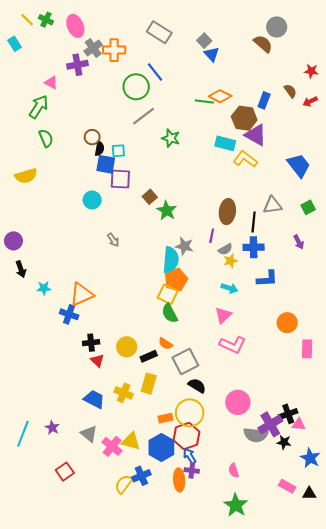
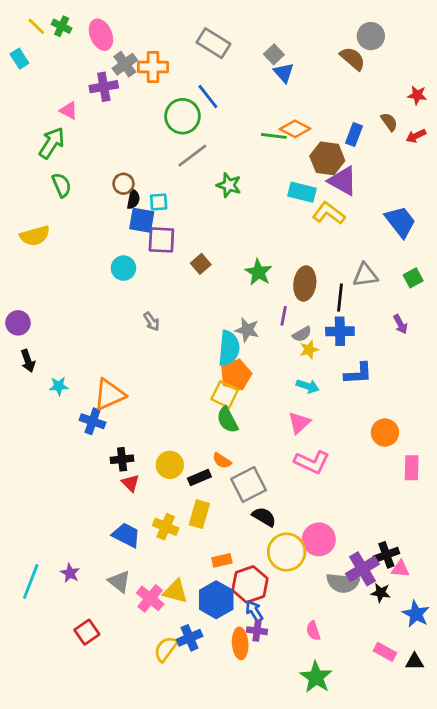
green star: (167, 210) -> (258, 272), moved
yellow circle: (190, 413) -> (287, 552), moved

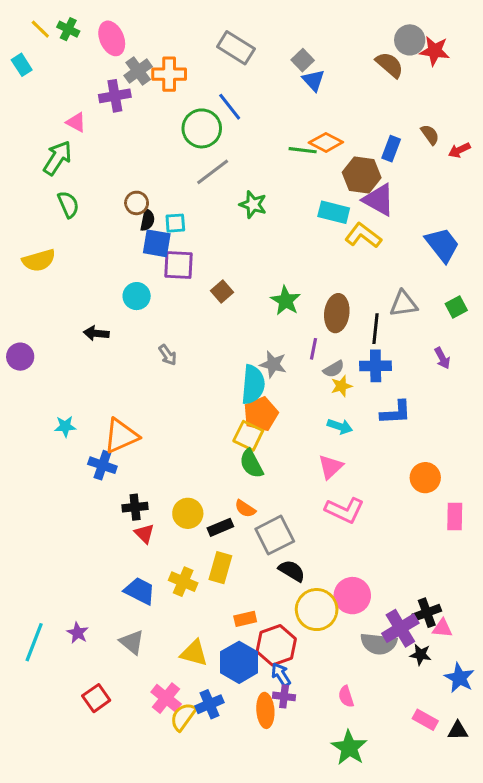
red star: (417, 95) -> (435, 51), moved, size x1.4
black arrow: (28, 361) -> (96, 333), moved, turned 115
pink cross: (150, 598) -> (166, 698), moved

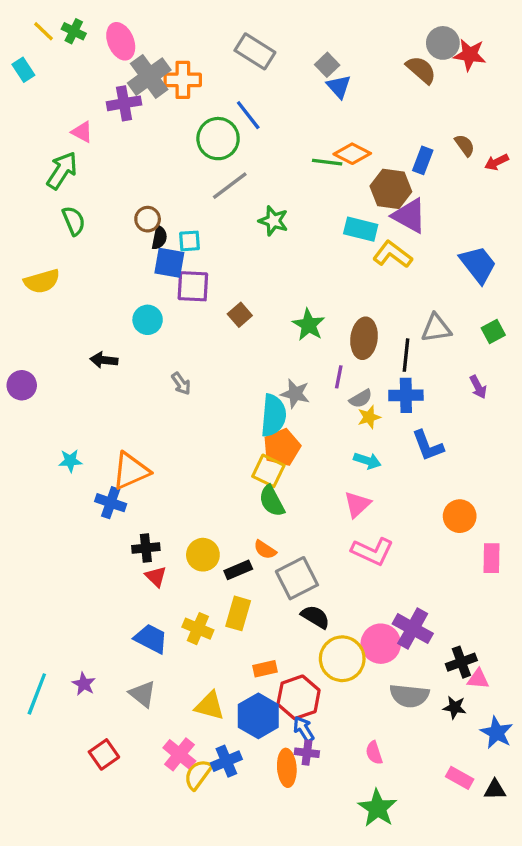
gray cross: (138, 71) -> (149, 77), size x1.4
blue L-shape: (396, 412) -> (428, 446), turned 72
purple cross: (400, 628) -> (413, 629), moved, turned -30

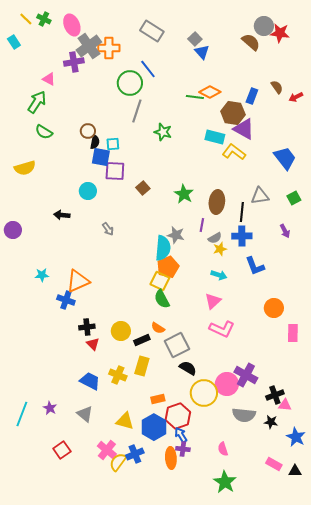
gray line: (230, 186) -> (137, 111), turned -35
green semicircle: (74, 221) -> (44, 132), turned 144

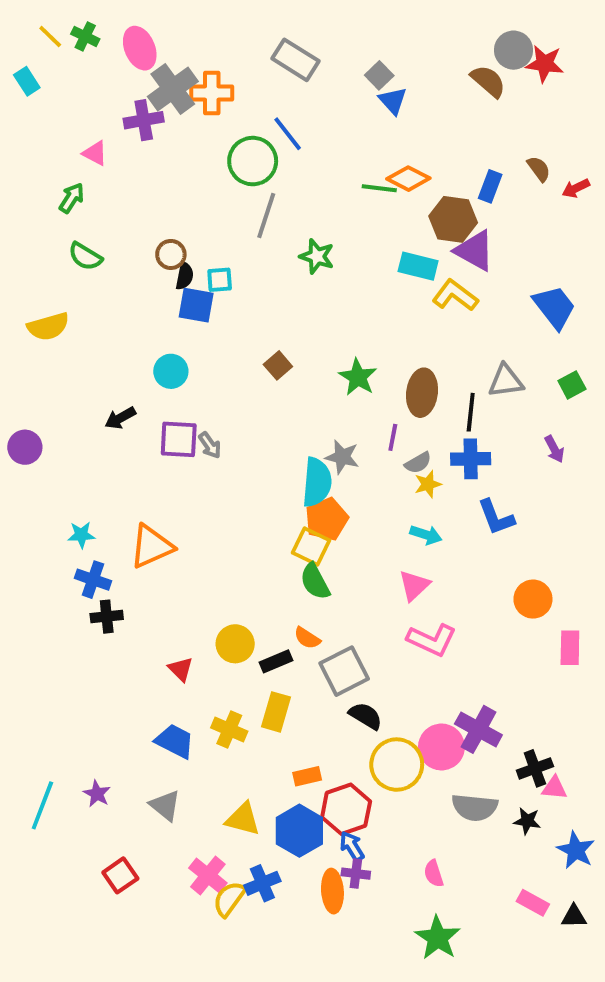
green arrow: (37, 102) -> (72, 198), size x0.7
purple square: (115, 171) -> (179, 439), moved
black arrow: (62, 215) -> (120, 418), turned -35
blue cross: (66, 300) -> (93, 580), moved
black cross: (87, 327) -> (107, 617), moved

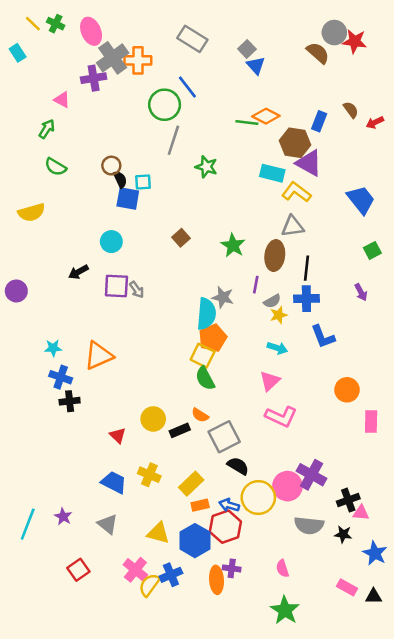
black semicircle: (185, 276) -> (120, 179), turned -36
gray triangle: (506, 381) -> (293, 226), moved
yellow rectangle: (276, 712) -> (191, 484), moved, turned 30
blue arrow: (352, 846) -> (229, 505), moved, turned -42

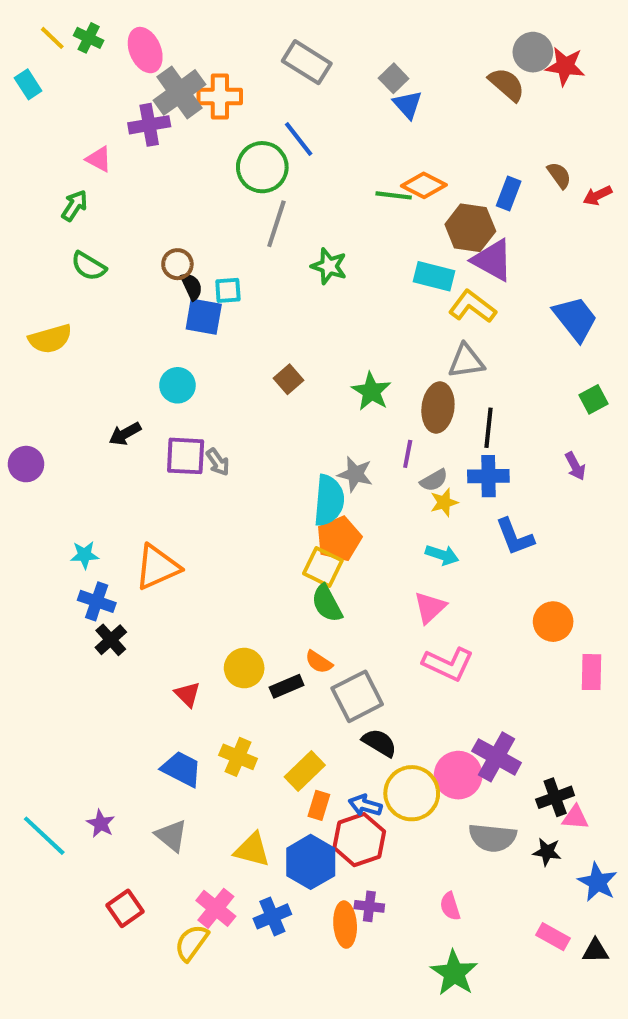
black cross: (70, 401) -> (111, 640), turned -36
orange rectangle: (200, 505) -> (319, 805), turned -60
cyan line: (28, 524) -> (44, 836), turned -68
yellow semicircle: (149, 585) -> (192, 943), moved

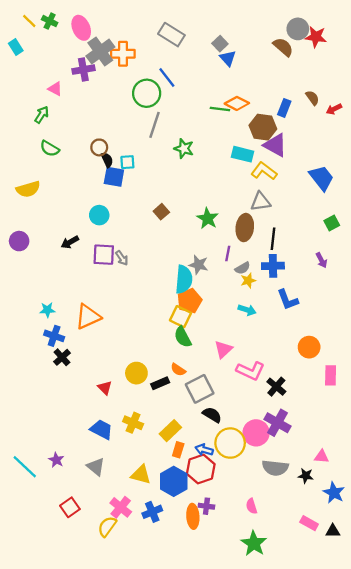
purple circle: (26, 464) -> (19, 241), moved
pink triangle: (430, 607) -> (223, 349), moved
black cross: (555, 797) -> (276, 387), moved, turned -30

